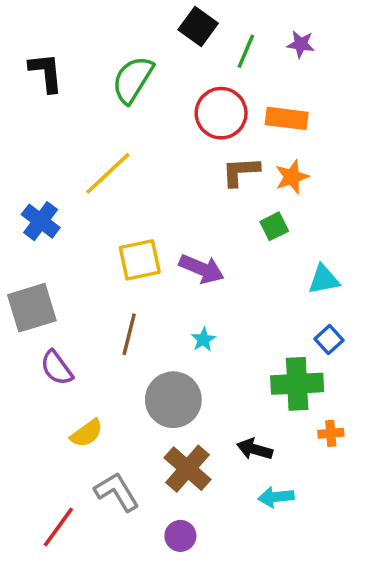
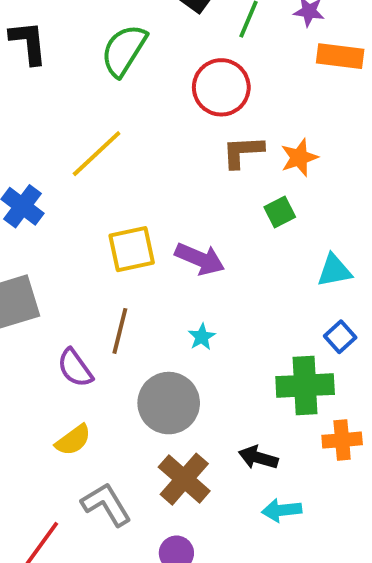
orange rectangle: (287, 118) -> (340, 56), moved
purple semicircle: (57, 368) -> (75, 368), moved
orange cross: (331, 433) -> (342, 440), size x1.4

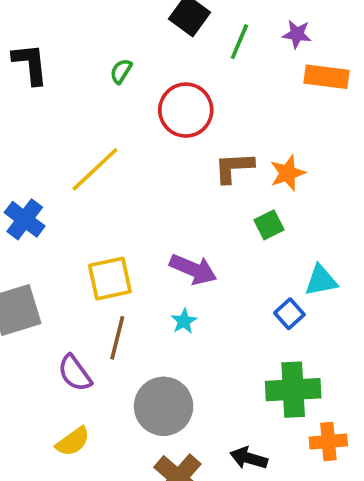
green semicircle: (124, 50) -> (121, 71), size x0.5
red circle: (221, 87) -> (186, 110), moved
yellow square: (132, 249) -> (110, 279), moved
cyan star: (202, 337) -> (184, 321), moved
blue square: (340, 337) -> (289, 314), moved

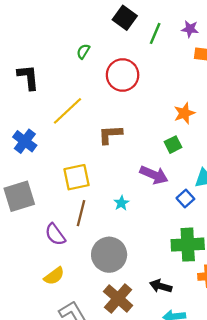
black L-shape: (30, 64) -> (28, 77), moved
brown L-shape: (234, 167) -> (110, 135), moved
purple arrow: (193, 269) -> (154, 175), moved

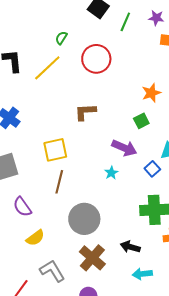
yellow line: (68, 111) -> (47, 68), moved
cyan star: (121, 203) -> (111, 173), moved
purple semicircle: (55, 234) -> (22, 207), moved

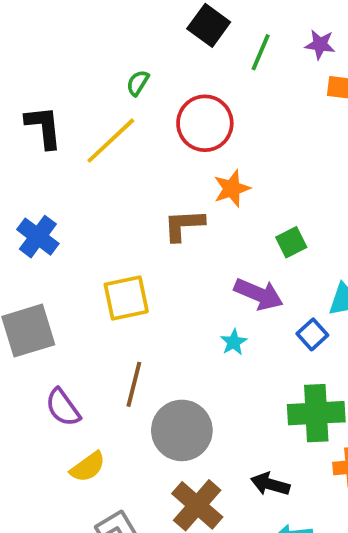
orange star: (151, 93) -> (232, 189), moved
brown line: (59, 182) -> (134, 384), moved

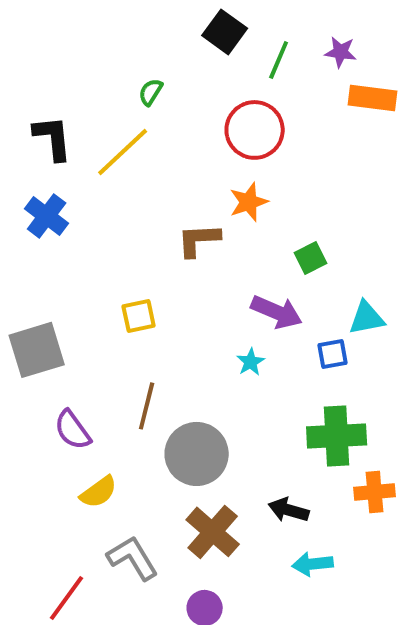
red circle: (205, 123) -> (255, 130), moved
blue cross: (38, 237) -> (47, 216), moved
yellow square: (126, 298) -> (139, 316), size x0.7
blue square: (312, 334) -> (333, 354), turned 32

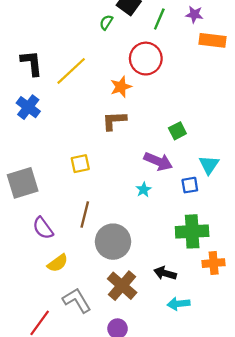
green semicircle: (151, 92) -> (106, 22), moved
orange star: (249, 202) -> (121, 87), moved
cyan triangle: (367, 318) -> (209, 165), turned -45

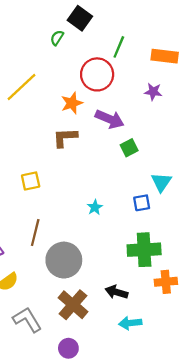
purple star: (194, 14) -> (153, 92), moved
green line: (159, 19) -> (119, 47), moved
purple arrow: (158, 161) -> (110, 119), moved

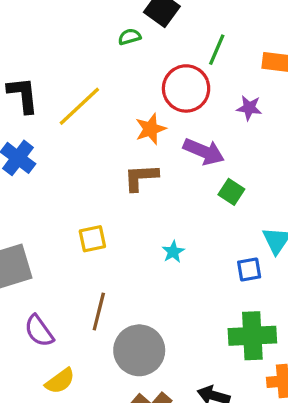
green semicircle: (57, 38) -> (130, 37), turned 42
purple star: (153, 92) -> (249, 108), moved
green square: (129, 148) -> (231, 192), turned -30
cyan star: (95, 207) -> (173, 252), moved

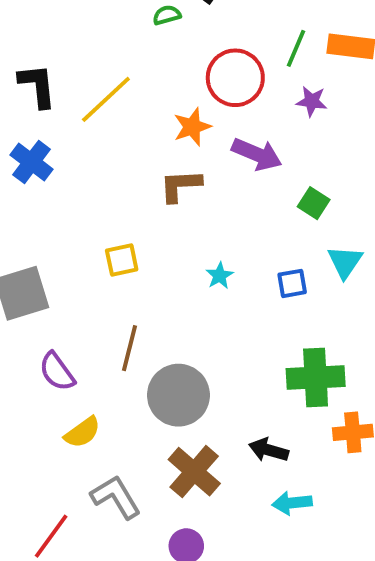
green line: (217, 50) -> (296, 48), moved
green square: (231, 192) -> (314, 203), moved
blue square: (249, 269) -> (292, 283), moved

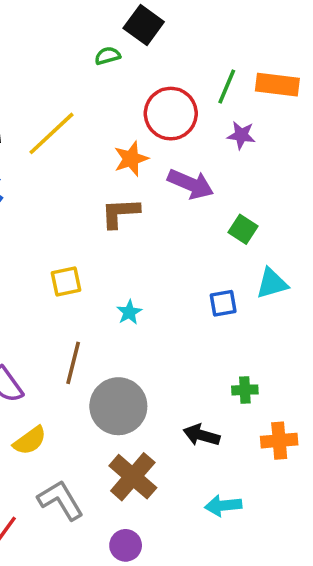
cyan triangle: (345, 262) -> (272, 283), turned 40
cyan star: (220, 276) -> (129, 312), moved
green cross: (316, 378) -> (245, 390), size x0.5
black arrow: (269, 450) -> (201, 435), moved

